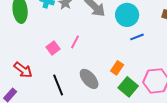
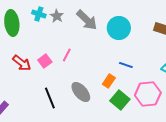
blue line: (137, 37) -> (126, 65), moved, turned 40
red arrow: (23, 70) -> (22, 63), moved

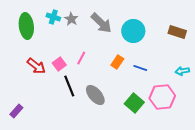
orange rectangle: (109, 81) -> (117, 62), moved
black line: (50, 98) -> (69, 86), moved

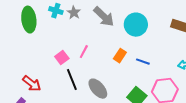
red arrow: (36, 66) -> (32, 84), moved

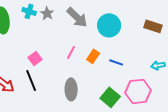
pink line: (84, 52) -> (71, 52), moved
black line: (72, 80) -> (31, 80), moved
gray ellipse: (98, 89) -> (71, 89), turned 40

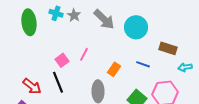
brown rectangle: (153, 26) -> (168, 48), moved
pink line: (71, 52) -> (84, 54), moved
orange rectangle: (93, 56) -> (114, 69), moved

